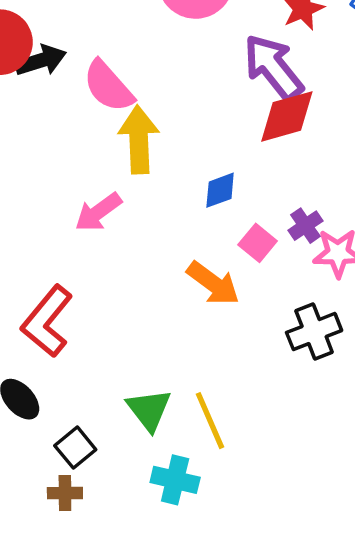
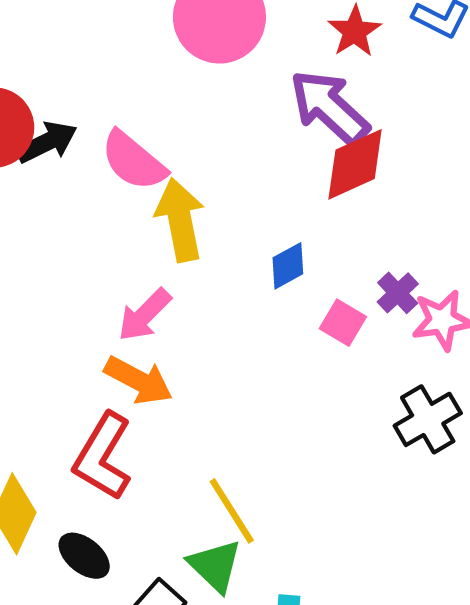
orange arrow: (213, 283) -> (138, 380), moved
green triangle: (149, 410) -> (215, 566), moved
yellow line: (210, 421) -> (232, 511), moved

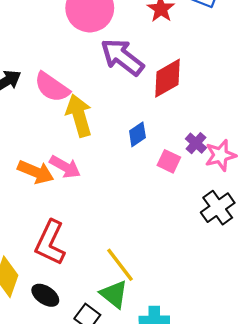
purple arrow: (330, 107) -> (122, 57), moved
pink arrow: (145, 315) -> (65, 167), turned -100
orange arrow: (138, 380) -> (36, 172), moved

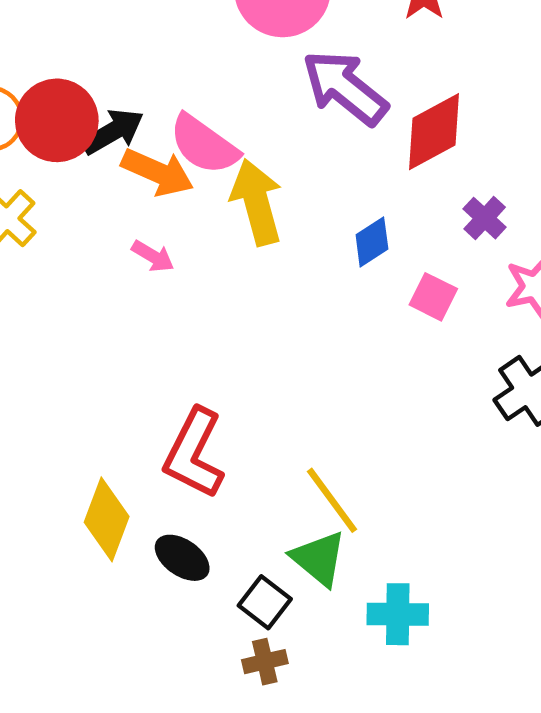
purple cross: (196, 143) -> (485, 218), moved
pink arrow: (65, 167) -> (153, 256), moved, size x0.7
orange arrow: (36, 172) -> (158, 172), moved

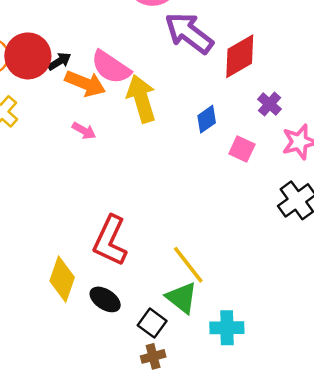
black arrow: (113, 132) -> (59, 61), size x0.7

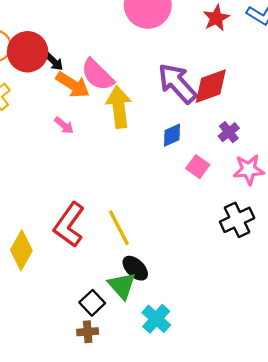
purple arrow: (189, 33) -> (177, 83), moved
black arrow: (59, 61) -> (54, 61), turned 66
yellow line: (188, 265) -> (119, 228), moved
black ellipse: (105, 299) -> (135, 268), moved
cyan cross: (227, 328) -> (156, 319), turned 32

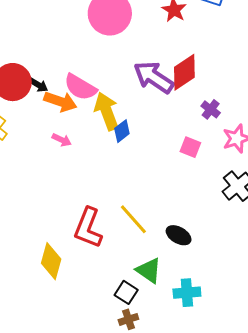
blue diamond: (172, 135) -> (122, 131), moved
black ellipse: (135, 268) -> (179, 235), moved
cyan cross: (156, 319) -> (187, 293), turned -32

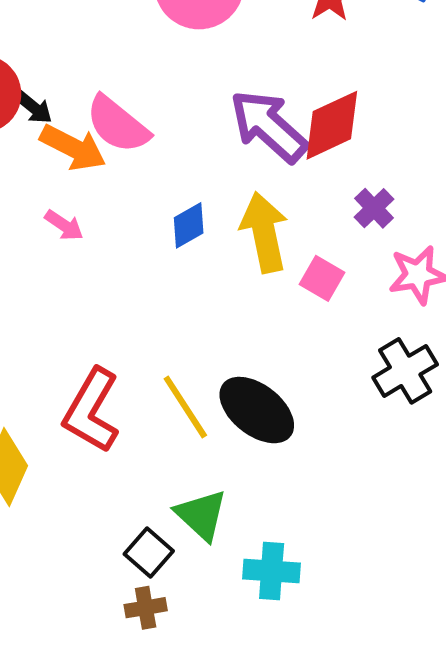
yellow arrow: (107, 111) -> (264, 232), moved
black ellipse: (179, 235) -> (257, 410), moved, size x1.5

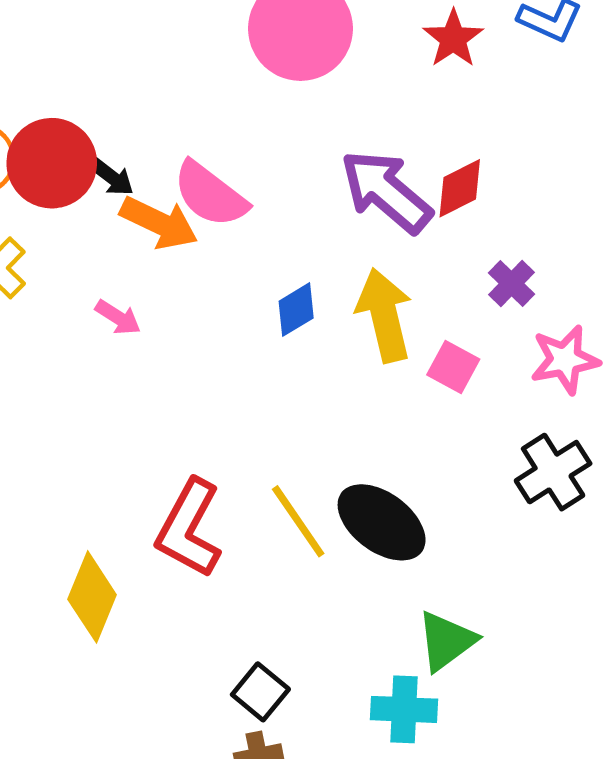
red diamond: (332, 125) -> (460, 188), size x0.7
pink arrow: (64, 225) -> (118, 317), moved
green triangle: (201, 515) -> (446, 641), moved, turned 42

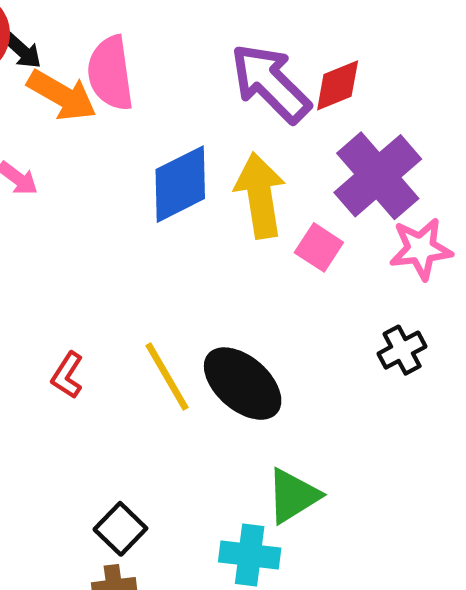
pink semicircle: (210, 194) -> (110, 73), turned 40
purple cross: (512, 284) -> (378, 176), size x2.0
blue diamond: (296, 310) -> (180, 184), size x1.6
black cross: (553, 472) -> (402, 350), size x0.7
red L-shape: (189, 528) -> (67, 375), size x0.5

